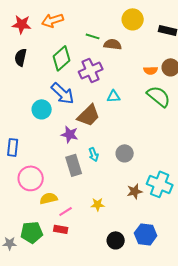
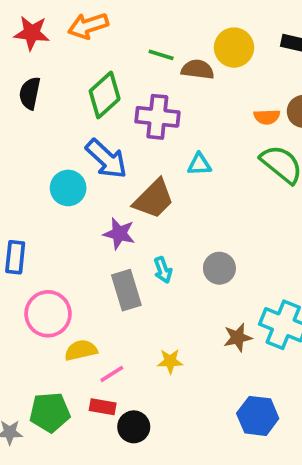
yellow circle: (133, 19) -> (234, 48), moved
purple cross: (91, 70) -> (157, 117), turned 30
black circle: (116, 240) -> (134, 427), moved

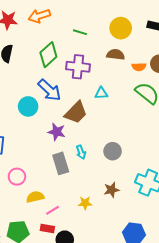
brown semicircle: (198, 69) -> (116, 55), moved
pink circle: (48, 314) -> (17, 177), size x0.7
brown star: (238, 337) -> (112, 190), moved

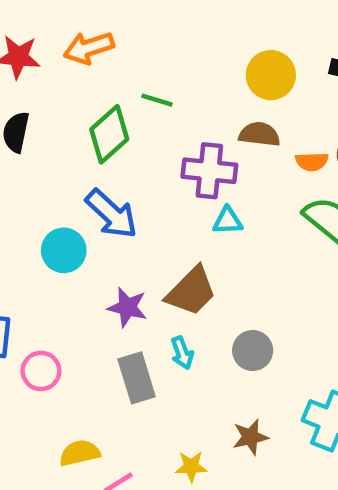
green line: (80, 32) -> (157, 100), moved
purple cross: (78, 67) -> (209, 171), moved
brown trapezoid: (76, 113) -> (191, 291), moved
pink circle: (17, 177) -> (41, 371), moved

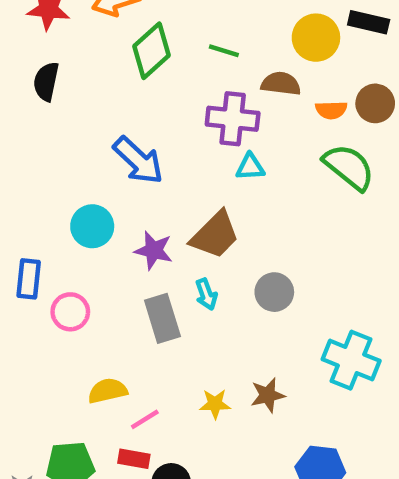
yellow circle: (271, 75) -> (316, 38), moved
green line: (157, 100) -> (224, 51), moved
green diamond: (109, 134) -> (151, 51), moved
cyan circle: (64, 250) -> (92, 226), moved
brown star: (250, 437) -> (268, 395), moved

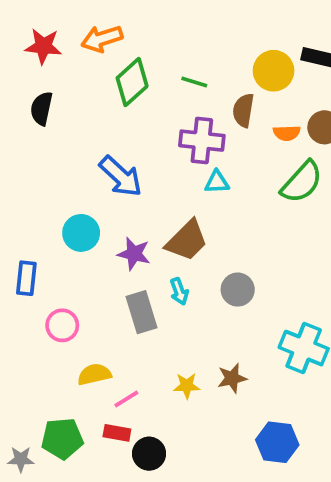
brown semicircle: (281, 84) -> (243, 110), turned -88
green semicircle: (349, 167) -> (302, 182), turned 93
pink circle: (70, 312) -> (62, 325), moved

